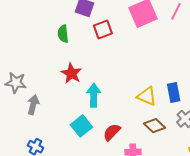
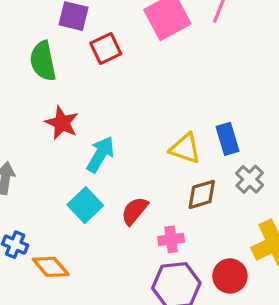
green semicircle: (63, 34) -> (43, 61), size x1.4
cyan arrow: (94, 95) -> (100, 154), turned 35
brown diamond: (155, 126) -> (202, 194), turned -55

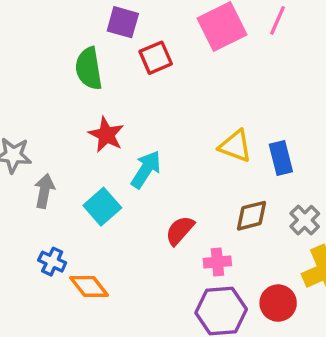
yellow triangle: (185, 148) -> (235, 146), moved
gray cross: (250, 179) -> (305, 220), moved
cyan square: (85, 205) -> (102, 207), moved

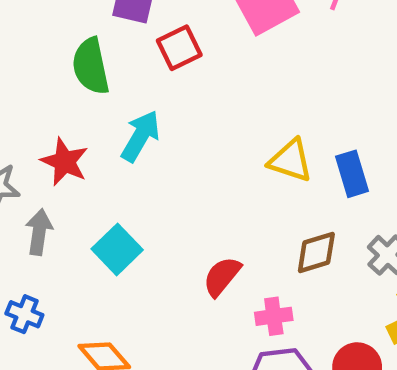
red star: (106, 135) -> (65, 162), moved
cyan arrow: (146, 169) -> (140, 136), moved
blue cross: (52, 262) -> (24, 314), moved

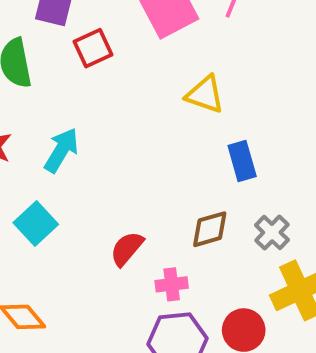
cyan arrow: (140, 136) -> (61, 150), moved
yellow triangle: (291, 161) -> (205, 94), moved

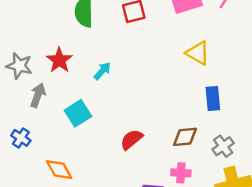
cyan arrow: (61, 150) -> (102, 71), size x0.7
pink cross: (172, 284) -> (181, 173), moved

